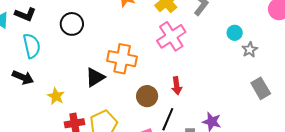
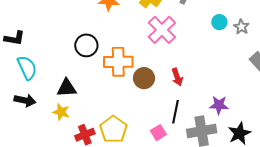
black circle: (72, 24) -> (86, 45), moved
cyan circle: (235, 33) -> (219, 22), moved
black triangle: (95, 77) -> (67, 88), moved, turned 40
brown circle: (147, 96) -> (144, 78), moved

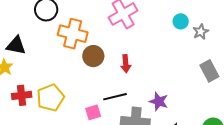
black line: (175, 112) -> (115, 97), turned 50

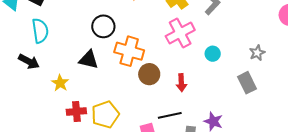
cyan circle: (181, 21) -> (213, 54), moved
black triangle: (16, 45) -> (89, 60), moved
gray rectangle: (209, 71) -> (247, 83), moved

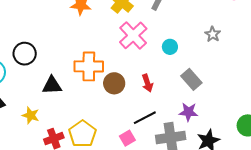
black circle: (103, 26) -> (25, 54), moved
gray rectangle: (247, 83) -> (191, 79), moved

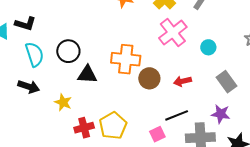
black circle: (25, 54) -> (68, 51), moved
red arrow: (147, 83) -> (183, 81), turned 90

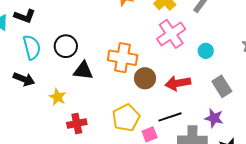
red arrow: (183, 81) -> (178, 83), size x1.4
yellow pentagon: (113, 126) -> (126, 118), moved

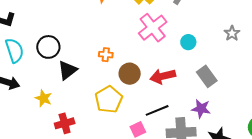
orange cross: (123, 58) -> (106, 55), size x0.5
black triangle: (83, 71) -> (67, 70), turned -40
yellow pentagon: (126, 118) -> (109, 100), moved

